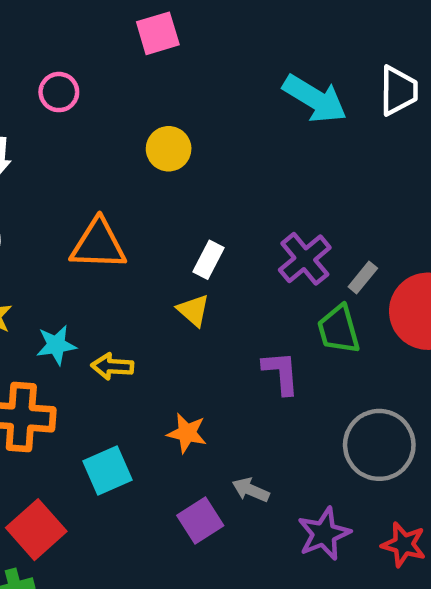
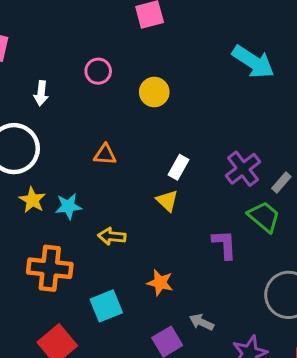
pink circle: (59, 92) -> (98, 71), moved
orange triangle: (98, 244) -> (105, 155), size x0.6
green trapezoid: (339, 329) -> (264, 217), turned 144
cyan star: (56, 345) -> (68, 206), moved

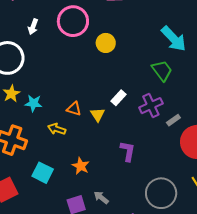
pink circle: (98, 71) -> (73, 21), size x1.8
orange triangle: (105, 155) -> (74, 109), moved
white rectangle: (179, 167) -> (119, 98), moved
green trapezoid: (264, 217) -> (162, 71), moved
cyan square: (106, 306) -> (43, 173), turned 35

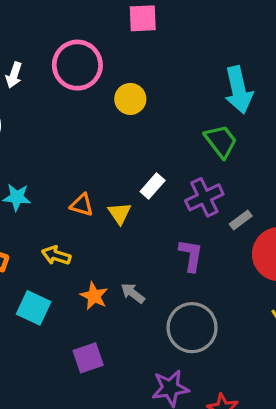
cyan arrow: (174, 39) -> (239, 90), turned 32
yellow arrow: (57, 129) -> (56, 255), moved
purple L-shape: (128, 151) -> (191, 255), moved
gray circle: (161, 193) -> (192, 328), moved
gray arrow: (101, 197) -> (133, 293), moved

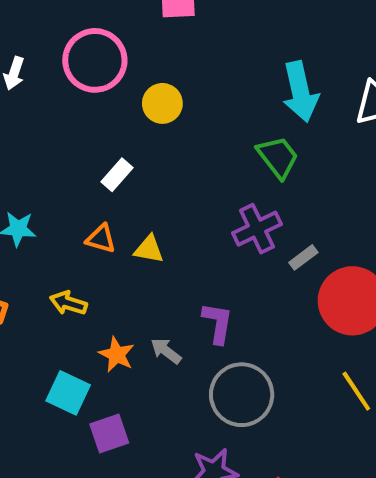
white rectangle: (153, 186) -> (117, 175), moved
yellow triangle: (119, 213) -> (149, 249), turned -45
purple L-shape: (191, 255) -> (218, 323), moved
cyan square: (34, 308) -> (68, 393), moved

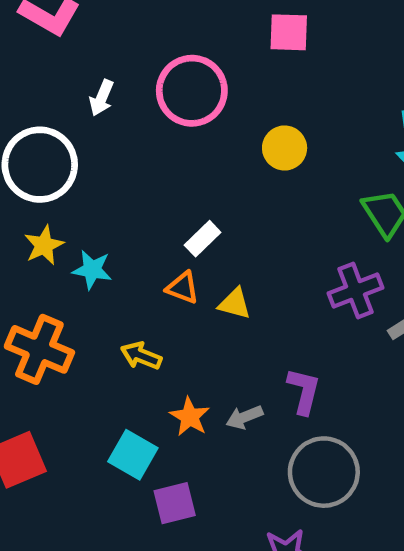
yellow circle: (162, 103) -> (285, 148), moved
white rectangle: (117, 175) -> (203, 239), moved
gray arrow: (166, 351) -> (244, 417), turned -64

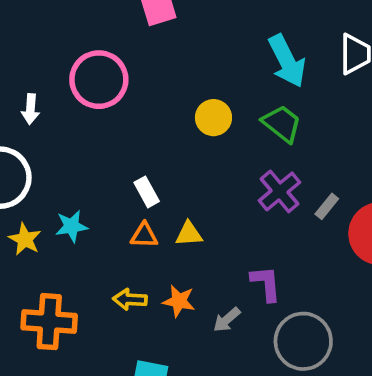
yellow circle: (285, 148) -> (213, 118), moved
white rectangle: (203, 239) -> (147, 192), turned -56
cyan star: (92, 270) -> (71, 226), moved
orange star: (190, 417) -> (179, 301), moved

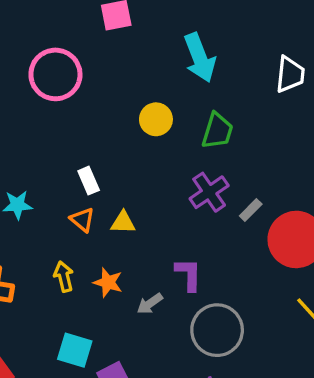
cyan arrow: (287, 61) -> (200, 58), moved
green trapezoid: (282, 124) -> (217, 131), turned 63
orange triangle: (144, 235) -> (82, 220), turned 32
yellow arrow: (130, 299) -> (64, 277), turned 68

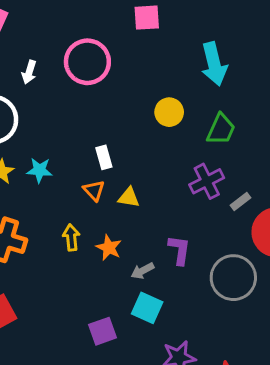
gray circle: (217, 330) -> (233, 278), moved
cyan square: (75, 350) -> (147, 308), moved

